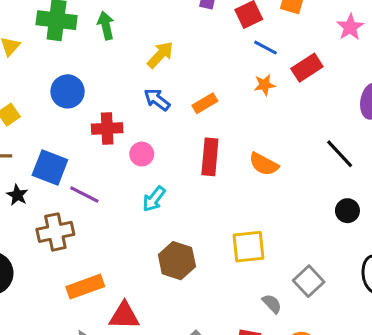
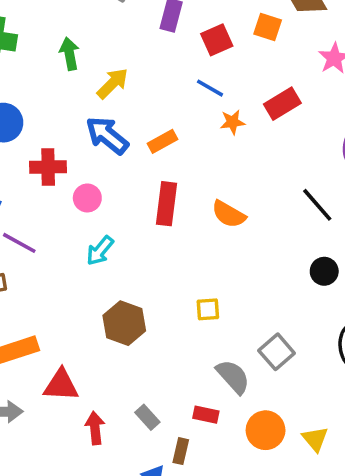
green arrow: (106, 26) -> (69, 54), moved
blue line: (265, 48) -> (210, 88), moved
blue arrow: (157, 100) -> (107, 135), size x1.4
yellow square: (249, 247) -> (208, 309), size x0.6
gray semicircle: (272, 304) -> (233, 377), size x1.5

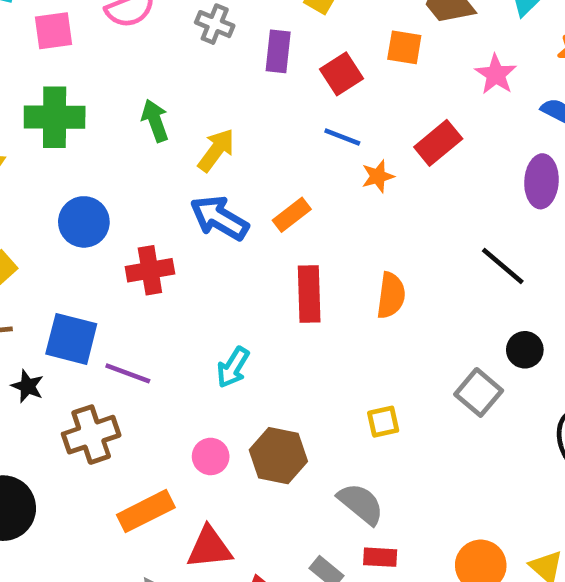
pink circle: (87, 198) -> (211, 456), moved
orange semicircle: (229, 214) -> (391, 295), turned -104
gray square: (277, 352) -> (479, 392), moved
gray semicircle: (233, 377) -> (361, 504), moved
red rectangle: (206, 415) -> (380, 557), moved

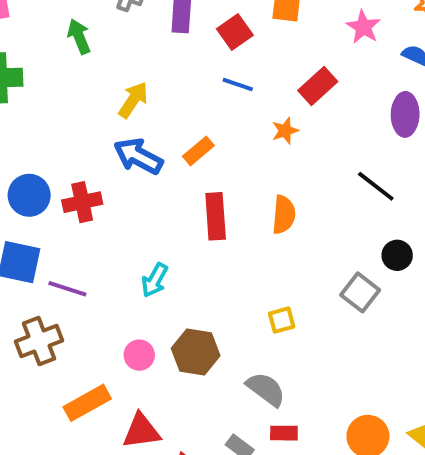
green arrow: (155, 121) -> (79, 37), moved
orange star: (378, 176) -> (285, 131), moved
blue circle: (84, 222) -> (29, 195), moved

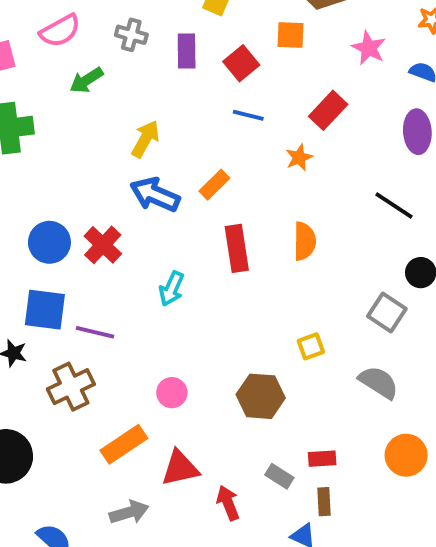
green arrow: (79, 37) -> (86, 80), turned -96
red cross: (82, 202) -> (103, 245), turned -30
cyan arrow: (155, 280) -> (172, 289), moved
brown hexagon: (196, 352) -> (261, 396), moved
gray semicircle: (266, 389) -> (379, 382), moved

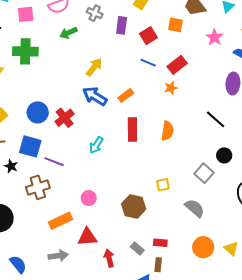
red rectangle: (328, 110) -> (177, 65), moved

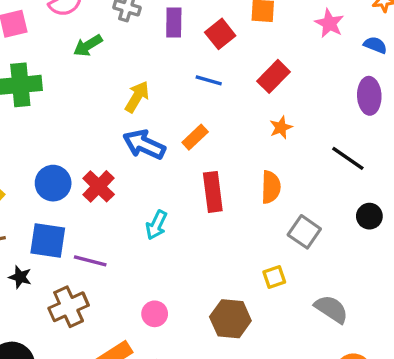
blue line: (148, 63) -> (209, 80), moved
orange star: (171, 88) -> (281, 127), moved
gray square: (204, 173) -> (304, 232), moved

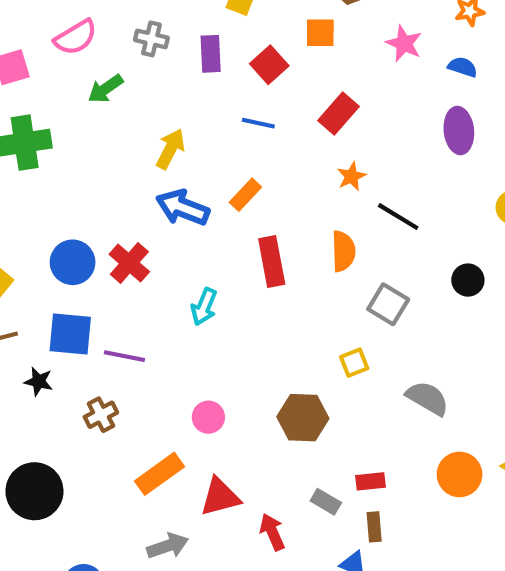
black line: (348, 158) -> (398, 217), moved
brown cross: (69, 307) -> (101, 415), size x0.7

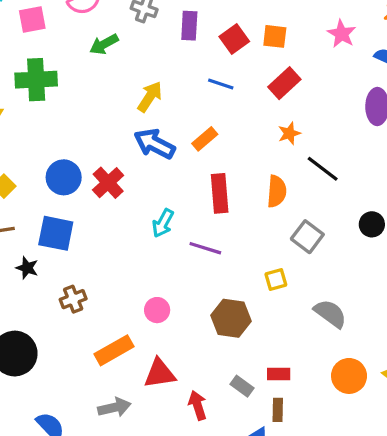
orange square: (320, 33) -> (275, 36), moved
purple line: (124, 356) -> (205, 248), moved

